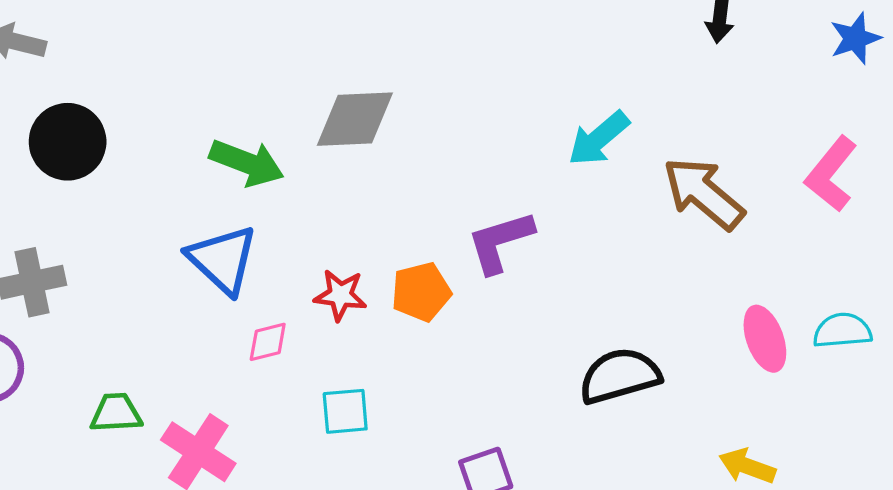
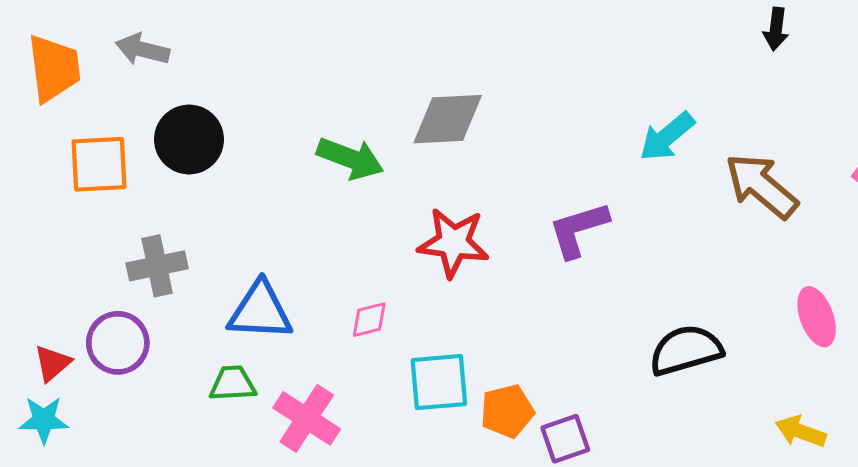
blue triangle: (223, 260) -> (260, 311), moved, turned -40
orange pentagon: (421, 292) -> (507, 411), moved
red star: (340, 295) -> (453, 243), moved, size x1.5
cyan square: (345, 411) -> (439, 382), size x1.4

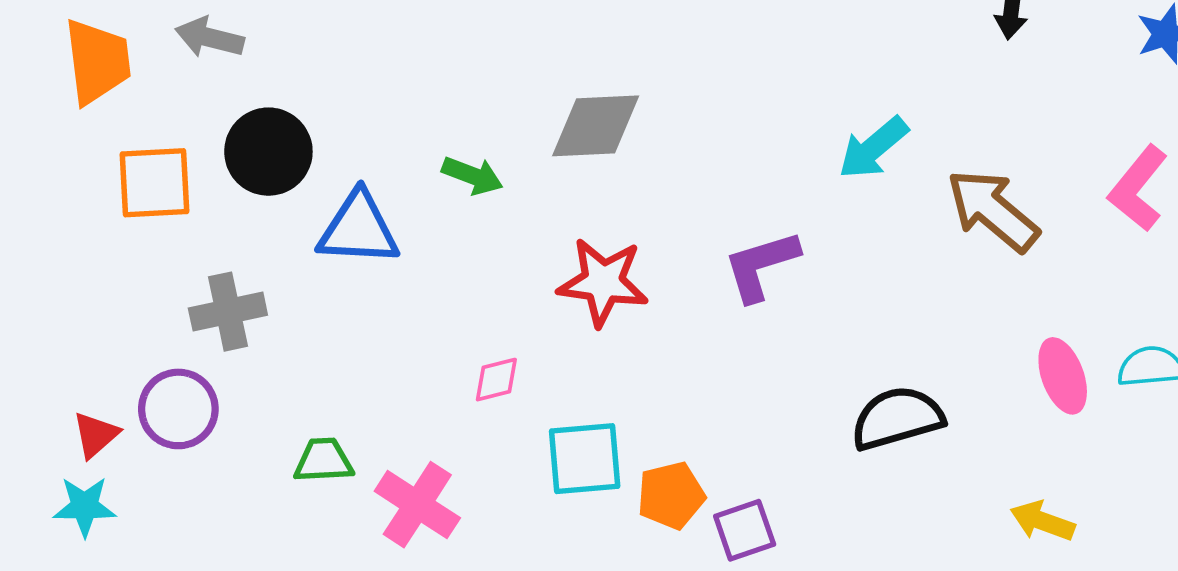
green arrow: (350, 158) -> (472, 175), size x0.7
blue triangle: (260, 311) -> (359, 229), moved

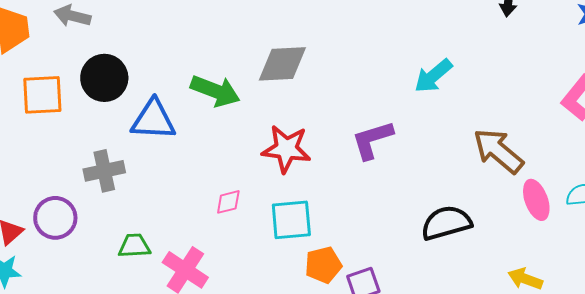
green arrow: (472, 175) -> (215, 91), size x1.5
brown arrow: (993, 210) -> (498, 151), moved
gray cross: (228, 312) -> (104, 171), moved
cyan square: (585, 459) -> (291, 220), moved

